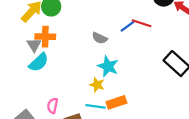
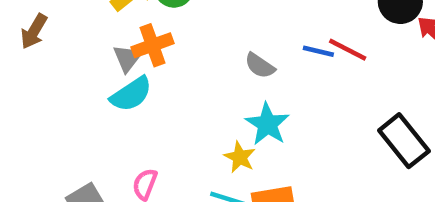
blue line: (127, 26) -> (318, 51), turned 40
orange cross: (45, 37) -> (152, 45), turned -30

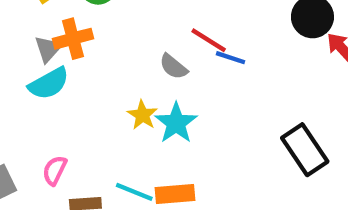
red line: (348, 50) -> (209, 40), moved
yellow star: (240, 157) -> (142, 115), moved

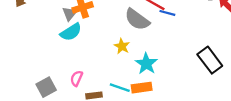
gray semicircle: (173, 67) -> (137, 19), size x1.6
cyan star: (176, 123) -> (146, 64), moved

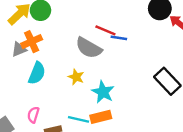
gray triangle: (70, 14) -> (19, 49), turned 35
cyan semicircle: (71, 32) -> (37, 73), moved, turned -30

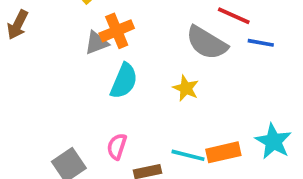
blue line: (119, 38) -> (261, 43), moved
cyan star: (103, 92) -> (273, 141), moved

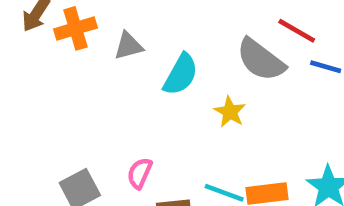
orange cross: (117, 31) -> (76, 28), moved
cyan semicircle: (124, 81) -> (181, 74), moved

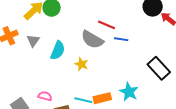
gray triangle: (128, 46) -> (33, 41), turned -32
pink semicircle: (140, 173) -> (45, 96), turned 88

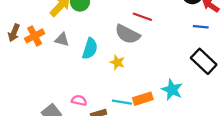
blue line: (121, 39) -> (201, 27), moved
gray triangle: (33, 41) -> (62, 40), turned -48

